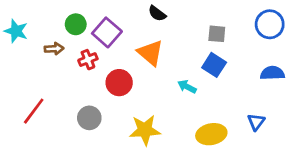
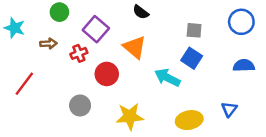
green circle: (76, 24) -> (59, 12), moved
cyan arrow: (187, 87) -> (167, 78), size x1.5
red line: (34, 111) -> (24, 84), moved

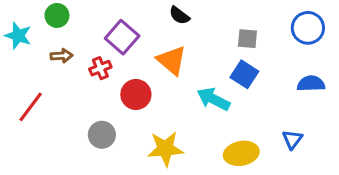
green circle: (59, 12) -> (57, 15), moved

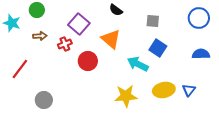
gray square: (247, 39) -> (153, 21), moved
gray circle: (102, 135) -> (44, 100), moved
yellow star: (165, 149) -> (126, 96), moved
yellow ellipse: (241, 153) -> (164, 90), moved

